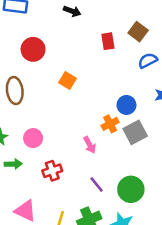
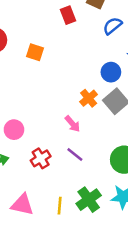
orange square: (67, 80) -> (35, 52), moved
blue circle: (126, 105) -> (111, 72), moved
purple line: (97, 185) -> (75, 154), moved

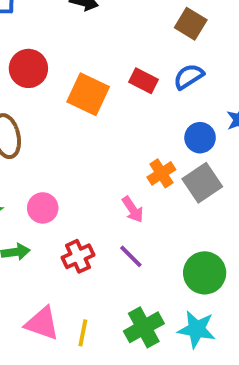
red rectangle: (68, 15) -> (143, 81), moved, turned -48
blue semicircle: (112, 26) -> (189, 77), moved
orange square: (35, 52) -> (88, 94), size x1.5
yellow line: (60, 206) -> (83, 333), moved

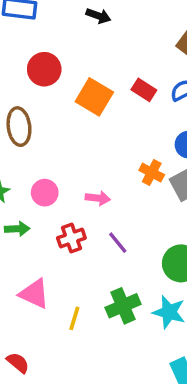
orange cross: (161, 173) -> (152, 173), turned -35
pink arrow: (133, 209) -> (98, 198), moved, turned -55
yellow line: (83, 333) -> (74, 318), moved

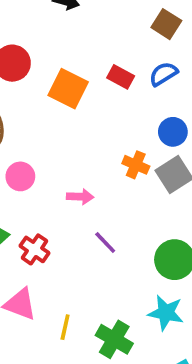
pink circle: (45, 193) -> (20, 176), moved
red cross: (71, 238) -> (34, 249), moved, turned -32
green cross: (123, 306) -> (114, 339), moved, turned -32

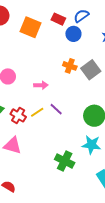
blue circle: (173, 132) -> (73, 34), moved
yellow line: (65, 327) -> (37, 112), moved, turned 48

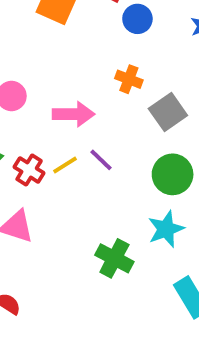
gray square: (91, 70) -> (168, 112), moved
pink arrow: (41, 85) -> (73, 114), size x1.5
cyan star: (91, 145) -> (166, 229), turned -30

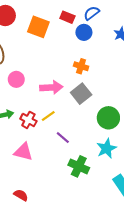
gray square: (168, 112) -> (81, 94), moved
purple line: (101, 160) -> (63, 138), moved

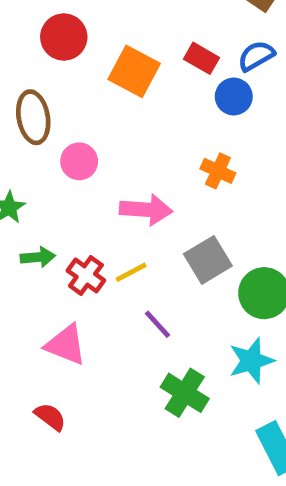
pink circle: (16, 79) -> (79, 161), moved
gray square: (81, 94) -> (208, 260), moved
red semicircle: (21, 195) -> (50, 417), moved

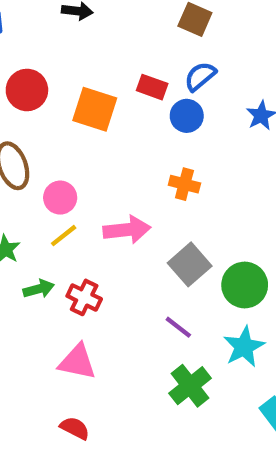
yellow line: (131, 272) -> (64, 236), moved
purple line: (157, 324) -> (178, 327), moved
green cross: (185, 393) -> (190, 386), turned 30

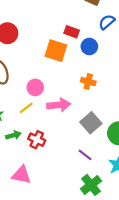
blue semicircle: (200, 76) -> (107, 22), moved
orange square: (95, 109) -> (56, 51), moved
pink circle: (60, 198) -> (35, 87), moved
pink triangle: (77, 362) -> (21, 175), moved

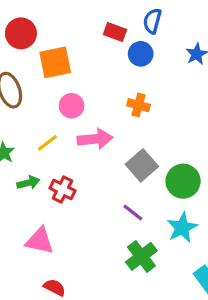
blue semicircle: (107, 22) -> (152, 21), moved, turned -35
orange square: (56, 51) -> (55, 62), moved, turned -30
pink circle: (35, 87) -> (72, 106), moved

